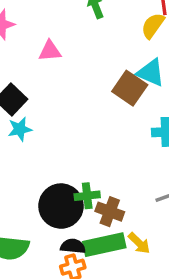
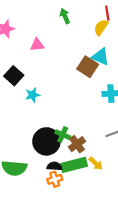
cyan star: (20, 129) -> (33, 95), moved
green cross: (87, 196) -> (63, 135), turned 32
brown cross: (110, 212) -> (77, 144), turned 35

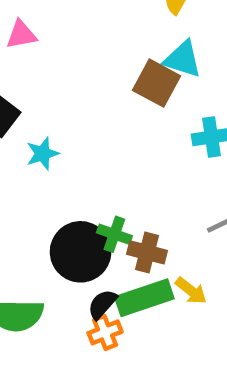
pink triangle: (37, 45) -> (21, 35), moved
brown cross: (77, 144) -> (147, 252), turned -35
black semicircle: (54, 166) -> (102, 304), turned -48

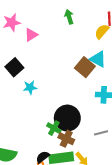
pink triangle: (21, 35) -> (31, 35), turned -32
black circle: (81, 252) -> (67, 118), moved

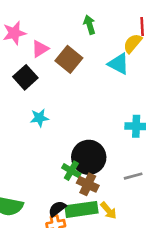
cyan triangle: (98, 59) -> (119, 64), moved
black square: (14, 67) -> (25, 77), moved
brown square: (85, 67) -> (69, 59), moved

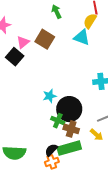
pink triangle: (40, 49) -> (23, 42), moved
cyan star: (39, 118) -> (50, 96), moved
yellow arrow: (108, 210) -> (97, 135), moved

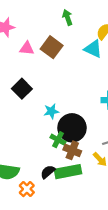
pink triangle: (23, 42) -> (27, 48), turned 40
black square: (15, 57) -> (22, 89), moved
orange cross: (52, 162) -> (27, 189), moved, turned -32

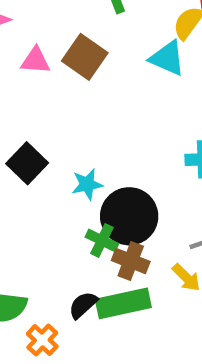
black square: (22, 89) -> (27, 163), moved

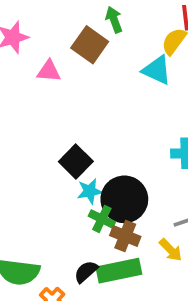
brown square: (85, 57) -> (90, 45), moved
black square: (27, 163) -> (76, 162), moved
cyan star: (87, 184) -> (90, 191), moved

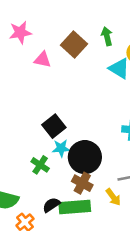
green arrow: (114, 20) -> (107, 36), moved
green cross: (102, 219) -> (40, 165), moved

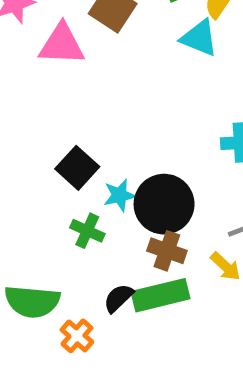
pink triangle: (43, 60) -> (62, 44), size x1.5
black square: (54, 126) -> (77, 168), moved

